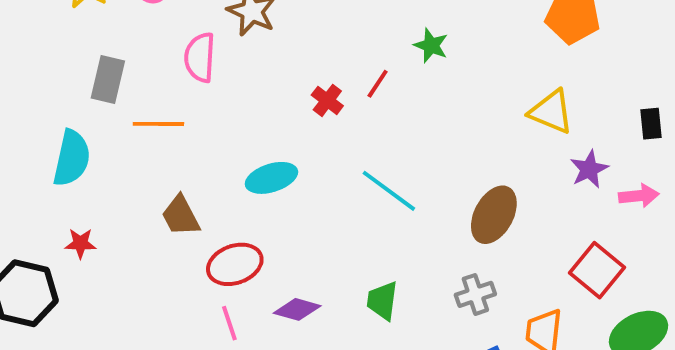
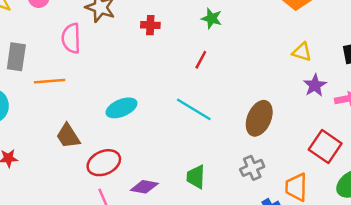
red line: (378, 84) -> (201, 60), moved
red cross: (327, 100) -> (150, 25), moved, turned -30
yellow triangle: (551, 112) -> (302, 52), moved, size x0.7

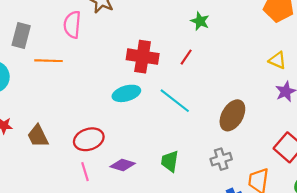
red cross: (150, 25) -> (143, 57), moved, size x1.8
cyan ellipse: (121, 108) -> (126, 93), moved
brown trapezoid: (68, 136) -> (38, 136), moved

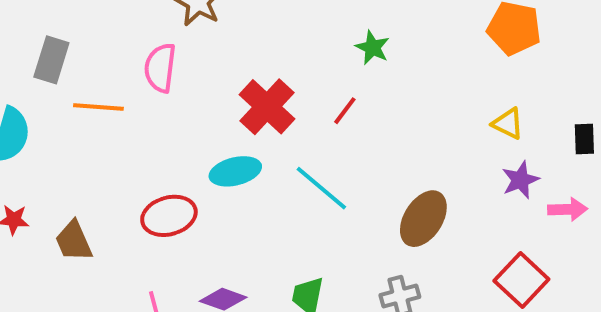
pink semicircle: (72, 25) -> (160, 68), moved
red cross: (143, 57) -> (267, 107), turned 32
red ellipse: (89, 139) -> (169, 216), moved

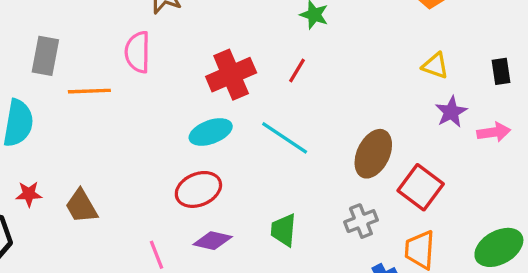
red cross: (267, 107) -> (231, 75), turned 30
red ellipse: (169, 216) -> (198, 189), moved
red square: (521, 280) -> (421, 187), moved

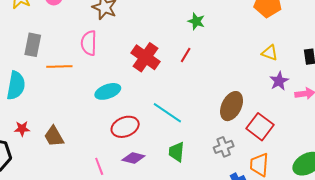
red cross: (231, 75) -> (146, 57), turned -32
cyan ellipse: (211, 132) -> (108, 91), moved
cyan line: (285, 138) -> (167, 113), moved

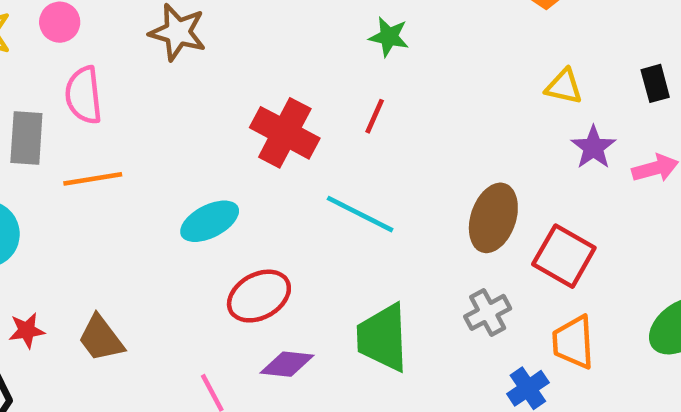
pink semicircle: (89, 43) -> (84, 95), moved
cyan line: (167, 113) -> (360, 214), moved
green trapezoid: (177, 152) -> (383, 338), size x1.5

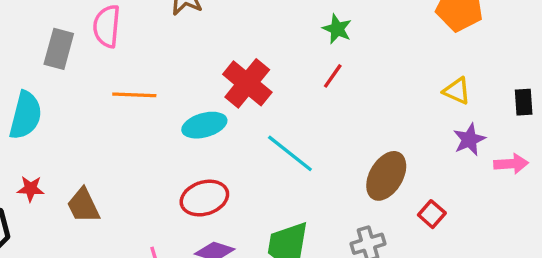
red line: (375, 116) -> (333, 76), moved
orange line: (93, 179) -> (134, 95), moved
cyan ellipse: (210, 221) -> (204, 125), moved
red square: (564, 256) -> (432, 214), size x0.6

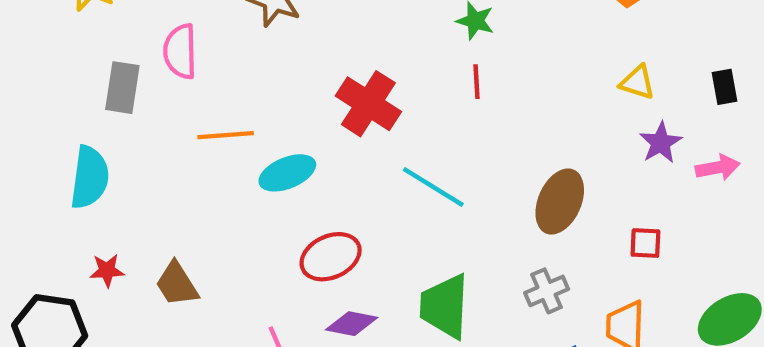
red line: (333, 76) -> (477, 82), turned -32
cyan ellipse: (204, 125) -> (287, 173), moved
red square: (432, 214) -> (645, 243), moved, turned -32

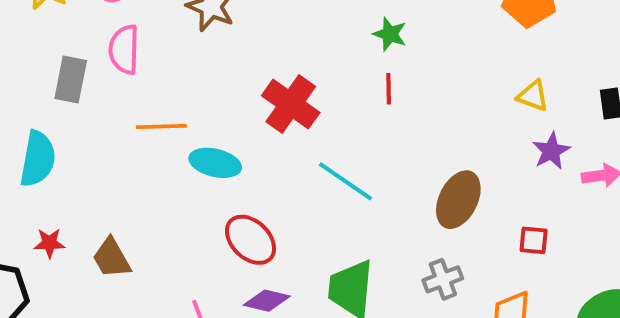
cyan ellipse: (287, 173) -> (215, 163), turned 33
red ellipse: (331, 257) -> (251, 240), turned 66

